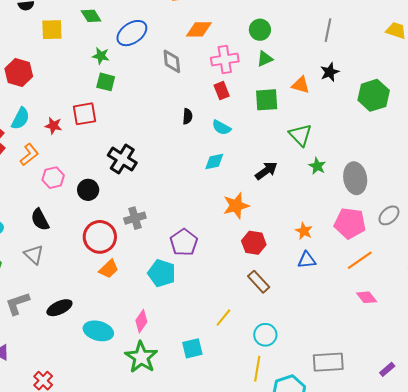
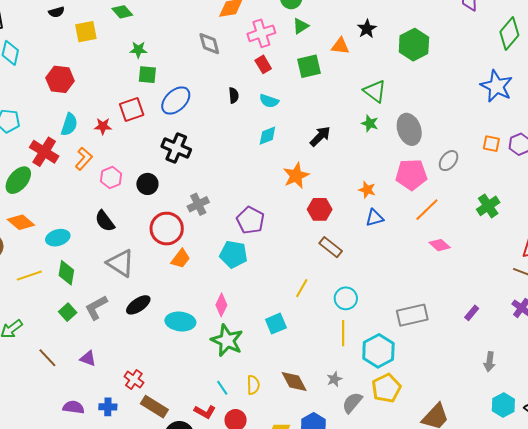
blue ellipse: (132, 33) -> (176, 101), moved
green triangle: (300, 135) -> (375, 91), moved
gray triangle: (34, 255) -> (121, 263), moved, size x1.4

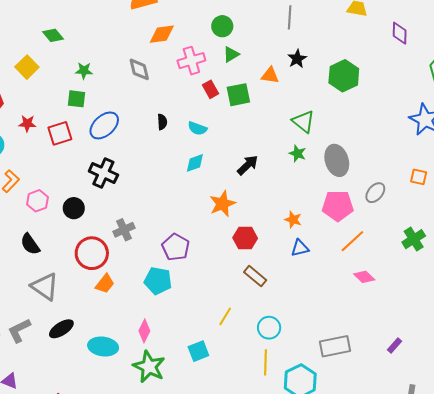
yellow square: (86, 32) -> (27, 67), moved, turned -35
green star: (138, 50) -> (84, 71), moved
red rectangle: (263, 64) -> (210, 89), moved
red star: (103, 126) -> (27, 123), moved

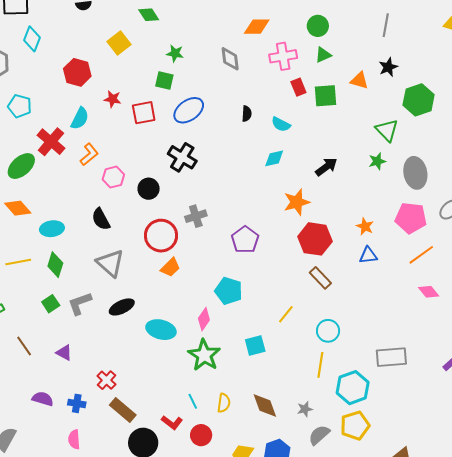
green hexagon: (344, 76) -> (419, 100), moved
green star: (298, 153) -> (377, 161), turned 30
red hexagon: (245, 238) -> (315, 239), size x1.4
cyan pentagon: (158, 281) -> (229, 291), moved

